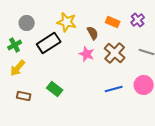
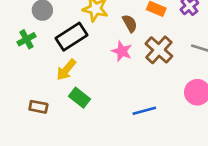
yellow arrow: (18, 68) -> (66, 70), moved
blue line: (114, 89) -> (144, 111), moved

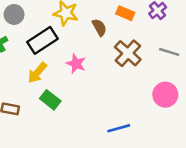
pink star: (122, 51) -> (76, 64), moved
blue line: (144, 111) -> (119, 128), moved

